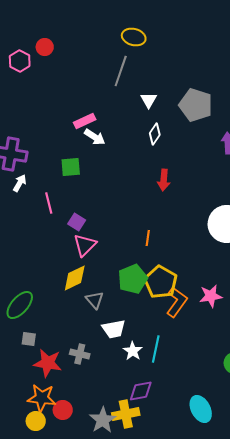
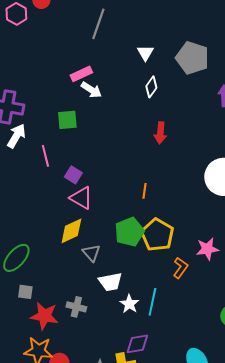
gray line: (121, 71) -> (98, 24), moved
white arrow: (20, 183) -> (16, 136), size x1.4
pink triangle: (85, 245) -> (81, 198), turned -45
orange L-shape: (177, 302) -> (180, 268), moved, size x0.7

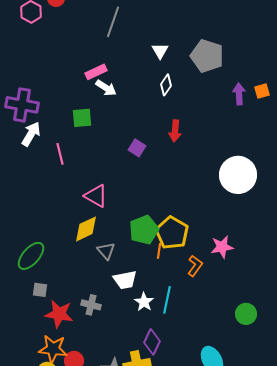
purple square: (73, 175) -> (137, 148), moved
orange line: (144, 191) -> (159, 251), moved
purple diamond: (137, 344) -> (152, 342), turned -55

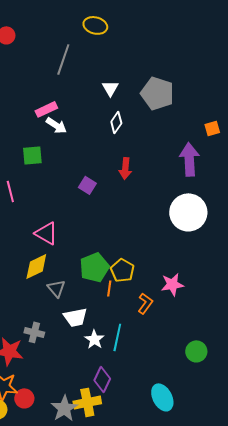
purple arrow: (239, 94) -> (189, 159), moved, size x1.5
yellow pentagon: (172, 233) -> (122, 270), size x0.7
gray cross: (91, 305) -> (34, 332), moved

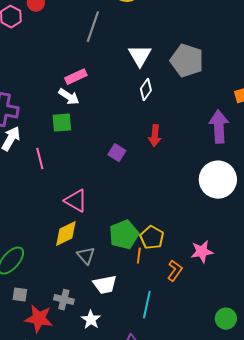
white triangle: (110, 88) -> (140, 56), size x1.4
white arrow: (56, 125) -> (69, 97), moved
white star: (94, 339) -> (91, 320), moved

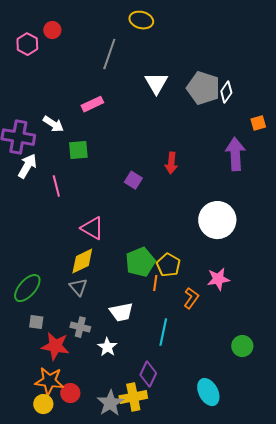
white diamond: (146, 90) -> (226, 92), moved
white arrow: (69, 97) -> (53, 124), moved
white circle: (218, 180) -> (217, 220), moved
gray triangle: (86, 256) -> (78, 287), moved

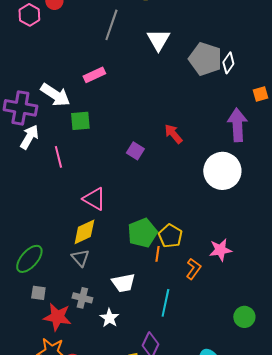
white triangle: (156, 83) -> (158, 40), moved
white arrow: (53, 124) -> (55, 95), size x1.4
red arrow: (171, 163) -> (173, 134), turned 135
white circle: (217, 220) -> (222, 171), moved

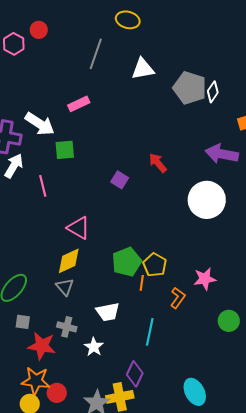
white triangle: (158, 40) -> (143, 69), turned 50
purple arrow: (237, 125) -> (222, 154), turned -76
green circle: (244, 317) -> (229, 321), moved

